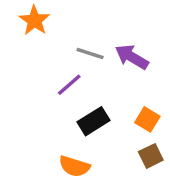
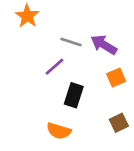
orange square: (147, 119) -> (116, 78), moved, turned 36
black rectangle: (94, 121) -> (74, 95), turned -40

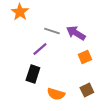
black rectangle: (74, 95) -> (33, 74), moved
orange semicircle: (59, 131) -> (56, 94), moved

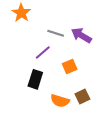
orange square: (85, 57) -> (70, 66), moved
brown square: (87, 90) -> (82, 96), moved

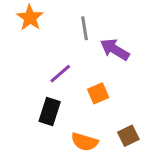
gray line: (56, 33) -> (84, 28), moved, turned 63
brown square: (82, 96) -> (128, 136), moved

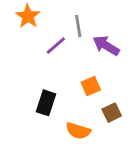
purple line: (60, 74) -> (56, 46), moved
brown square: (128, 136) -> (112, 113), moved

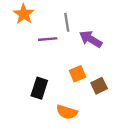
purple line: (56, 46) -> (48, 39), turned 36
brown square: (112, 113) -> (99, 86), moved

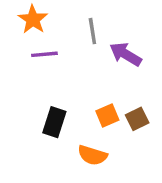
purple line: (48, 39) -> (44, 54), moved
orange square: (78, 74) -> (107, 116), moved

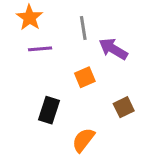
orange square: (107, 116) -> (85, 77), moved
orange semicircle: (92, 155) -> (83, 140), turned 110

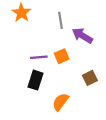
purple line: (40, 49) -> (39, 57), moved

